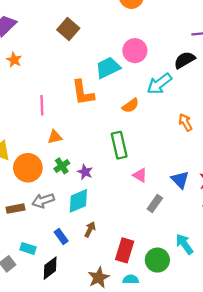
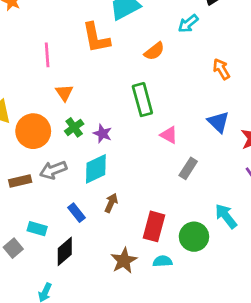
cyan arrow: (159, 84) -> (188, 24), size x0.7
orange triangle: (55, 137) -> (64, 93), turned -49
blue triangle: (180, 180) -> (218, 122), moved

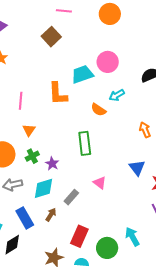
cyan arrow: (188, 24) -> (117, 95), moved
orange semicircle: (154, 51) -> (98, 110), turned 63
pink triangle: (169, 135) -> (100, 183), moved
gray rectangle: (188, 168) -> (71, 197), moved
blue rectangle: (76, 213) -> (25, 218), size x1.5

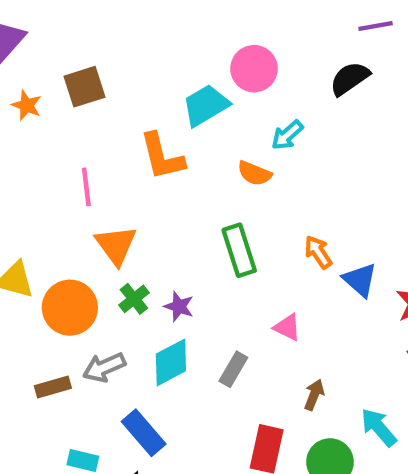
brown square: (51, 37) -> (85, 87), moved, turned 36
orange triangle: (29, 130) -> (116, 245), size x1.5
orange arrow: (145, 130) -> (318, 252), moved
brown arrow: (51, 215) -> (314, 395), moved

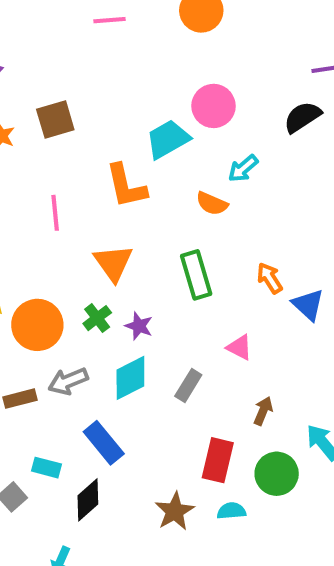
orange triangle: (116, 245) -> (113, 263), moved

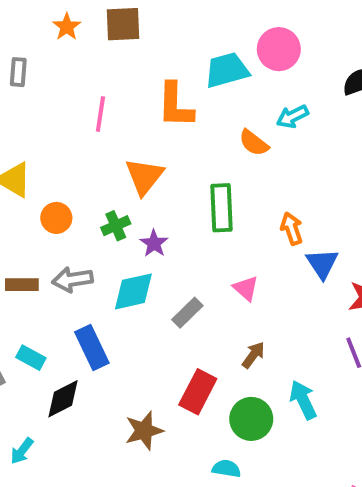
orange circle: (37, 325) -> (56, 218), size x0.6
cyan semicircle: (231, 511) -> (226, 469), moved

